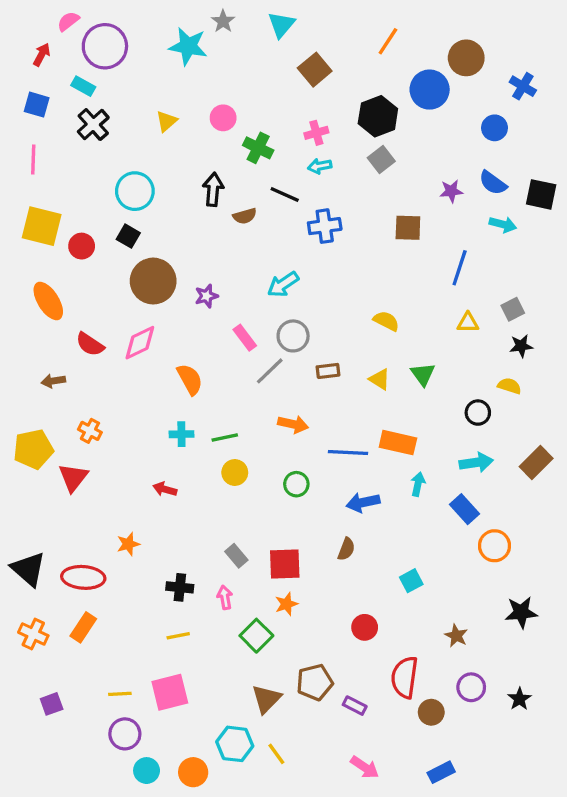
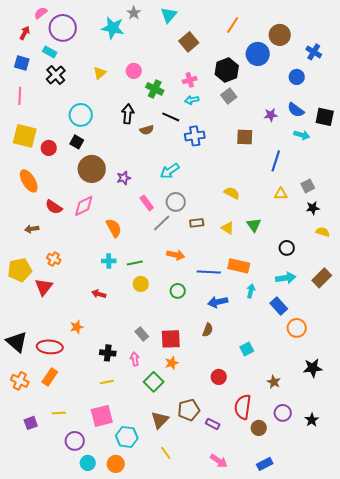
yellow semicircle: (509, 386) -> (323, 232), moved
yellow line: (120, 694) -> (59, 413), moved
cyan hexagon: (235, 744) -> (127, 437), moved

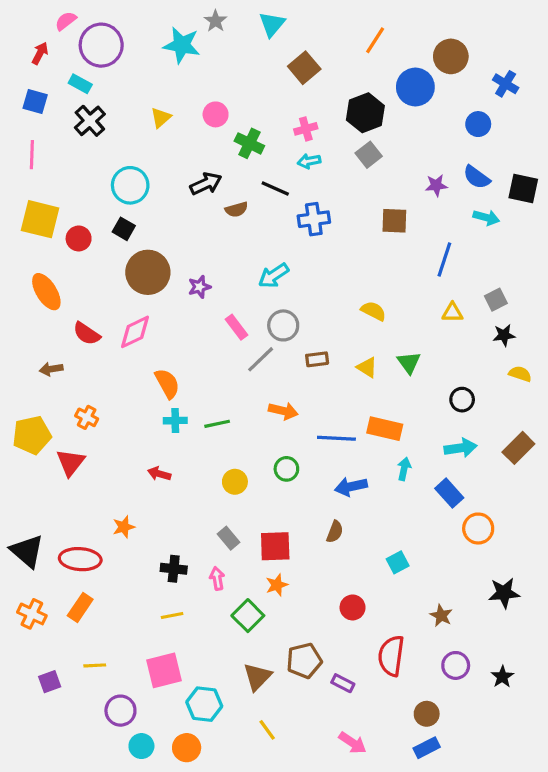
black arrow: (128, 114) -> (206, 184), turned 60
orange semicircle: (114, 228) -> (167, 383), moved
yellow circle: (141, 284) -> (235, 482), moved
brown circle: (259, 428) -> (427, 714), moved

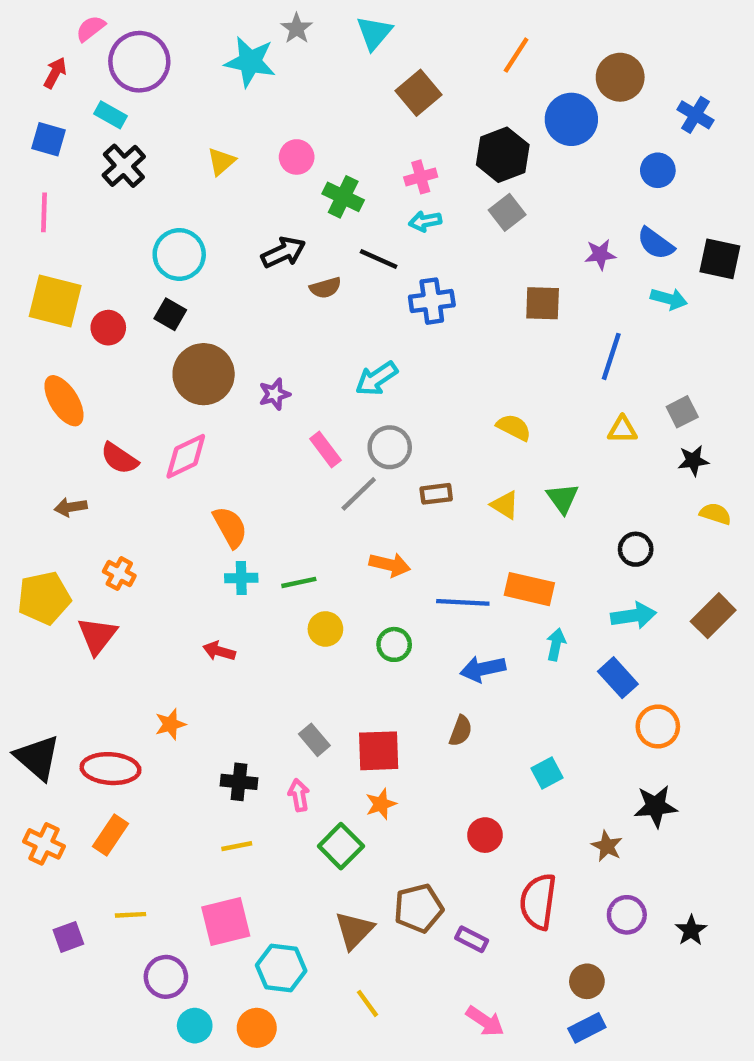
yellow circle: (235, 482) -> (325, 629), moved
black star: (504, 593) -> (656, 806), moved

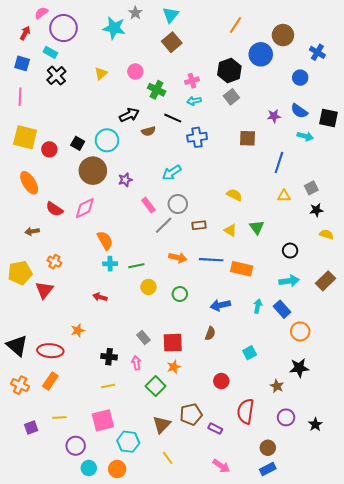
brown square: (419, 93) -> (172, 42), moved
cyan circle: (179, 254) -> (107, 140), moved
blue line: (463, 602) -> (211, 260), moved
cyan arrow: (556, 644) -> (258, 306), moved

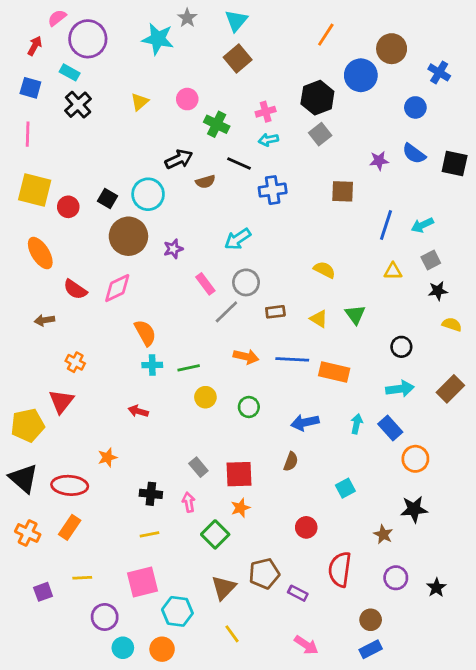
cyan arrow: (305, 136) -> (422, 225), moved, turned 140
yellow pentagon: (20, 273) -> (28, 425), moved

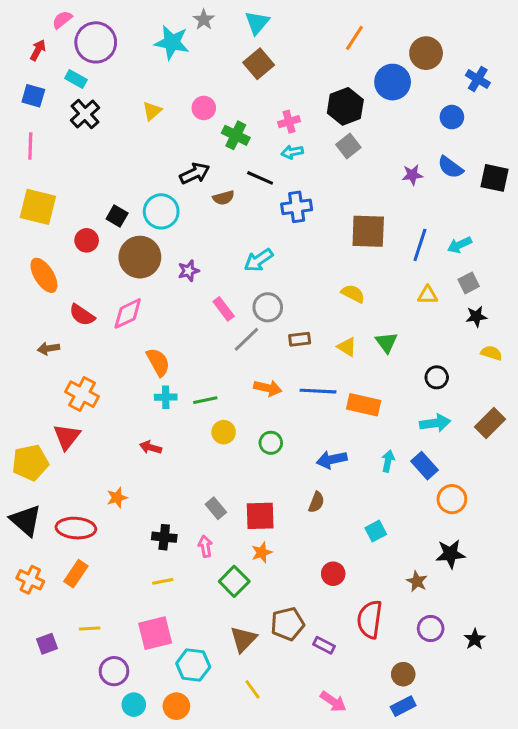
brown square: (343, 191) -> (368, 231), moved, size x1.4
red circle: (68, 207) -> (87, 240), moved
orange cross: (75, 362) -> (82, 394), size x1.5

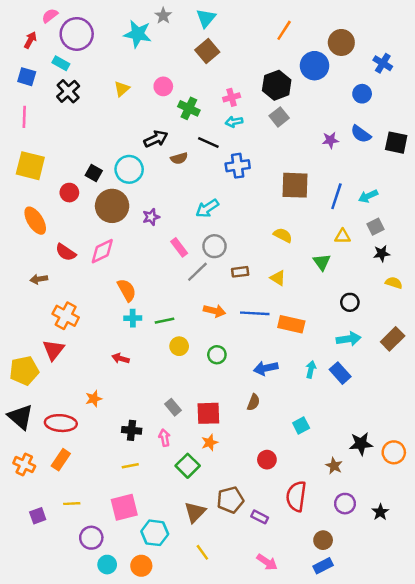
green triangle: (386, 342) -> (322, 262), moved
orange circle: (452, 499) -> (394, 452), moved

